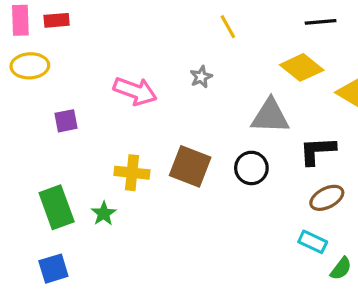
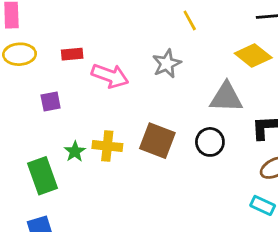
red rectangle: (57, 20) -> (72, 54), moved
gray star: (201, 77) -> (167, 64), size x1.5
green star: (104, 214) -> (75, 151), moved

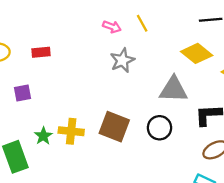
pink arrow: (110, 76) -> (112, 27), moved, size x0.6

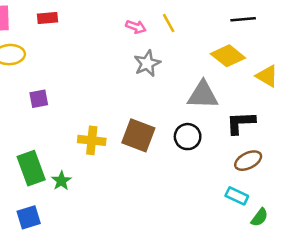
red rectangle: (41, 52) -> (48, 18), moved
green star: (43, 136) -> (61, 181), moved

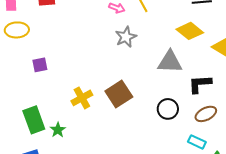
brown square: (138, 135) -> (119, 94), turned 36
black circle: (188, 137) -> (168, 109), moved
yellow cross: (92, 140) -> (82, 98), turned -35

